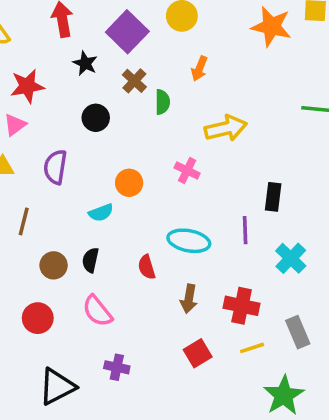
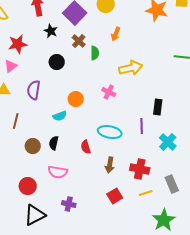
pink semicircle: (97, 311) -> (58, 172), turned -42
red circle: (38, 318) -> (28, 186), moved

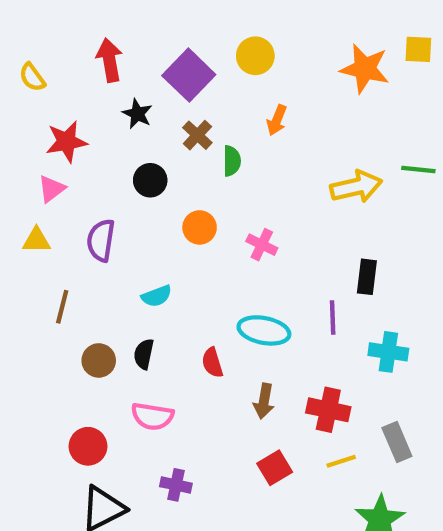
yellow arrow: (131, 68) -> (356, 187), moved
orange circle: (76, 99) -> (200, 227), moved
cyan cross: (168, 142) -> (388, 352), turned -36

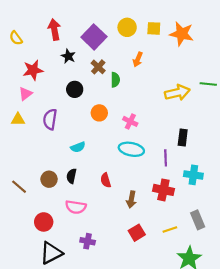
yellow square: (418, 49) -> (154, 28), moved
brown line: (62, 307) -> (19, 187), moved, turned -63
cyan ellipse: (264, 330) -> (131, 149), moved
red cross: (328, 410) -> (163, 190), moved

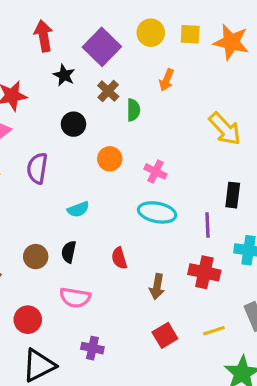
yellow arrow: (177, 93) -> (225, 129), turned 60

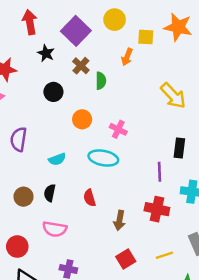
yellow square: (190, 34) -> (146, 37), moved
purple semicircle: (37, 168) -> (19, 139), moved
cyan ellipse: (157, 212) -> (103, 158), moved

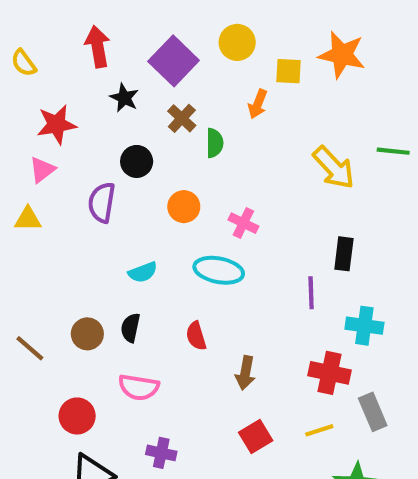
purple semicircle: (19, 139) -> (102, 203), moved
red cross: (157, 209) -> (330, 373), moved

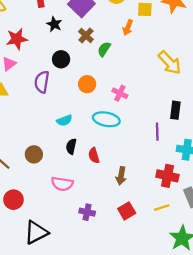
green semicircle: (215, 143) -> (104, 49), turned -147
black semicircle: (130, 328) -> (71, 146), moved
red circle: (77, 416) -> (13, 200), moved
purple cross: (161, 453) -> (87, 212), moved

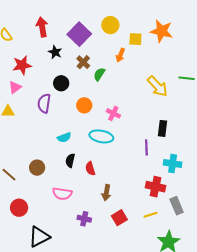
brown arrow: (121, 176) -> (106, 193), moved

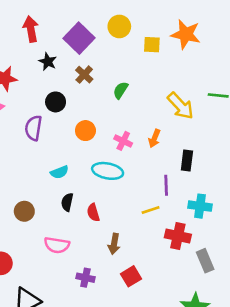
orange arrow: (120, 55) -> (154, 138), moved
green semicircle: (99, 74) -> (121, 90), moved
yellow line: (150, 215) -> (151, 210), moved

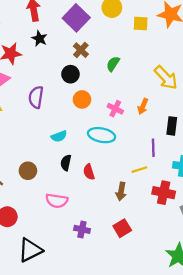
black star: (48, 62) -> (39, 39), moved
black circle: (56, 102) -> (70, 74), moved
brown arrow: (114, 244) -> (121, 191), moved

